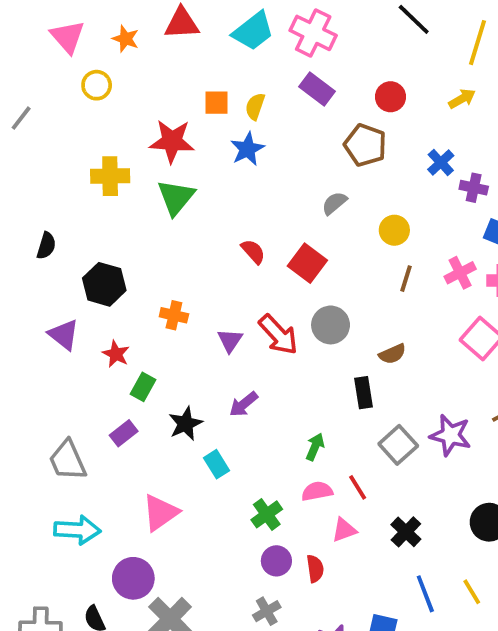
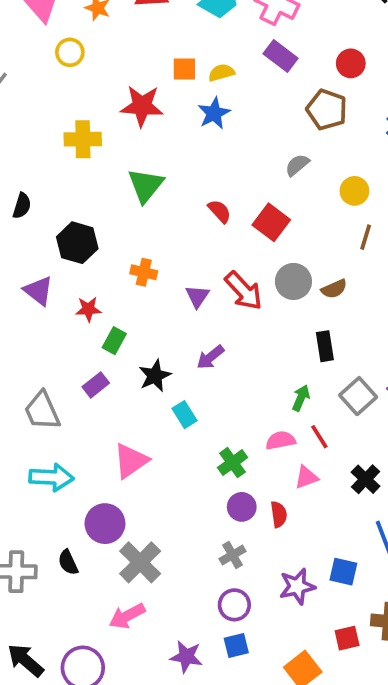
yellow semicircle: (255, 106) -> (221, 73), turned 55
green triangle: (176, 197) -> (146, 185), moved
red star: (116, 354) -> (88, 309), turned -30
brown semicircle: (392, 354) -> (334, 289), moved
green arrow: (315, 447) -> (301, 398), moved

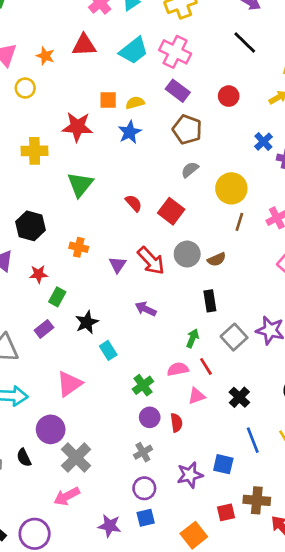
brown pentagon: (327, 110) -> (187, 130), moved
yellow circle: (354, 191) -> (231, 188), size x1.5
purple arrow: (210, 357) -> (146, 309), moved, turned 65

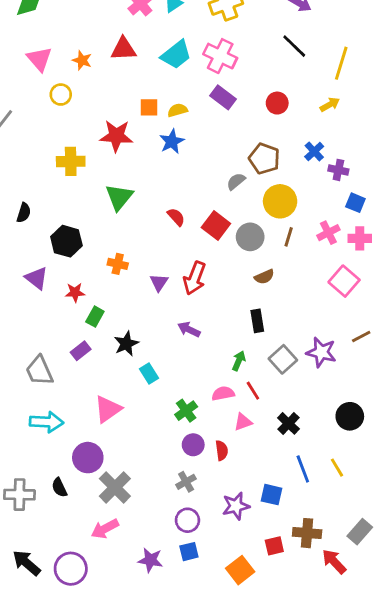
brown pentagon: (187, 130) -> (264, 159), moved
gray circle: (187, 254) -> (250, 237), moved
red arrow: (151, 261) -> (195, 278), turned 64

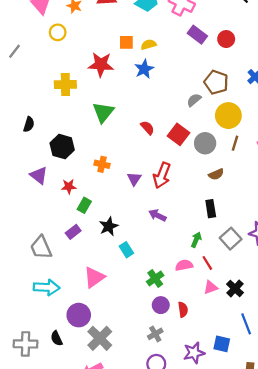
purple rectangle: (223, 97) -> (197, 35), moved
pink triangle: (243, 422) -> (211, 287), moved

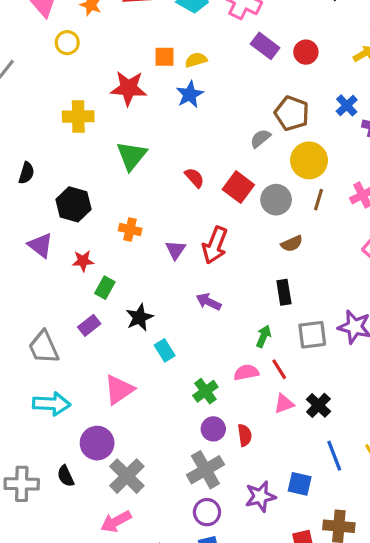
gray square: (231, 239) -> (312, 335), turned 35
gray cross: (155, 334) -> (205, 470), size x1.6

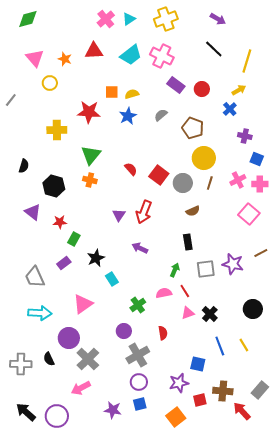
blue cross: (347, 105) -> (230, 109), moved
gray semicircle: (260, 138) -> (161, 115), moved
orange cross: (130, 229) -> (90, 180), moved
purple circle: (213, 429) -> (124, 331), moved
purple star: (260, 496) -> (179, 383), moved

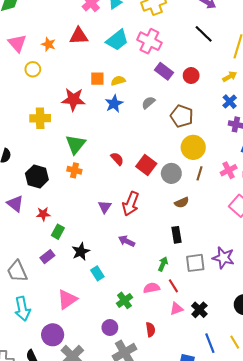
blue cross: (230, 109) -> (230, 102), moved
cyan arrow: (40, 313) -> (22, 309), turned 75

